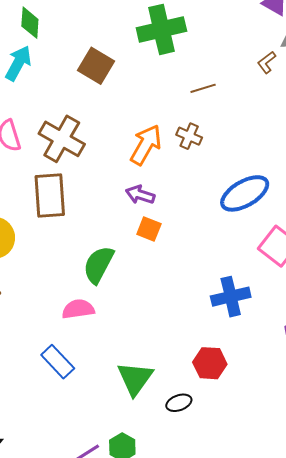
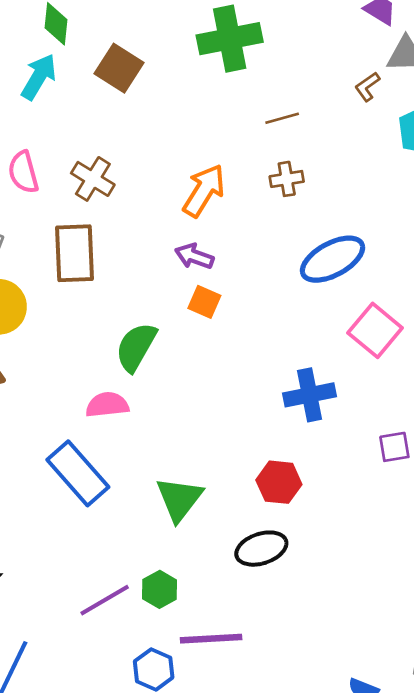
brown square: (96, 66) -> (119, 68), moved
brown cross: (189, 136) -> (287, 179), moved, turned -35
brown cross: (62, 139) -> (93, 179), size x0.7
blue rectangle: (58, 362) -> (78, 473), size x1.4
black ellipse: (179, 403) -> (261, 549), moved, size x1.5

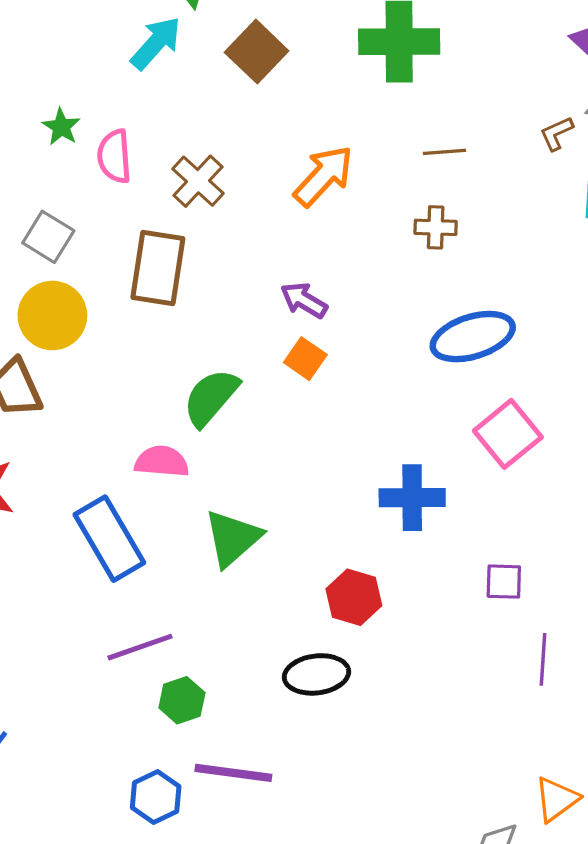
orange arrow: (204, 190) -> (323, 176), moved
green triangle: (179, 499) -> (233, 538), moved
purple line: (105, 600) -> (140, 647), moved

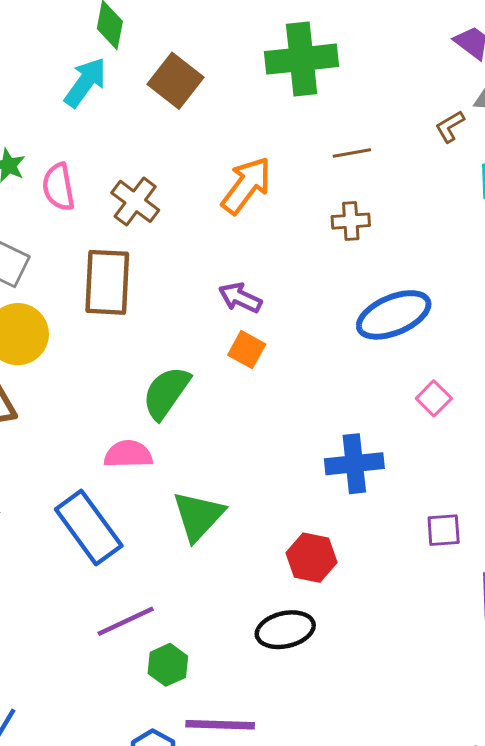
pink square: (508, 434) -> (434, 398), size x0.6

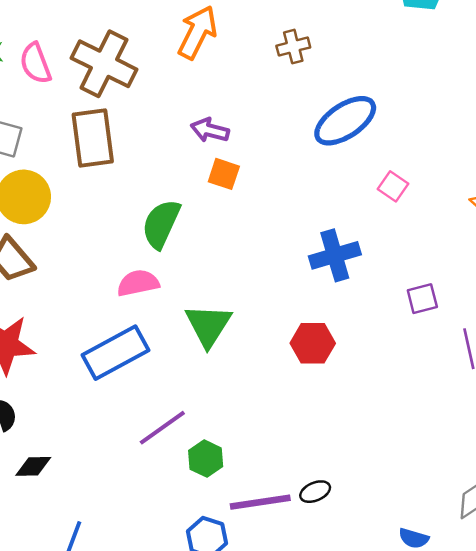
brown cross: (135, 201) -> (104, 64), size x1.5
blue rectangle: (89, 528) -> (116, 353), turned -72
black ellipse: (285, 630) -> (315, 492), moved, size x0.6

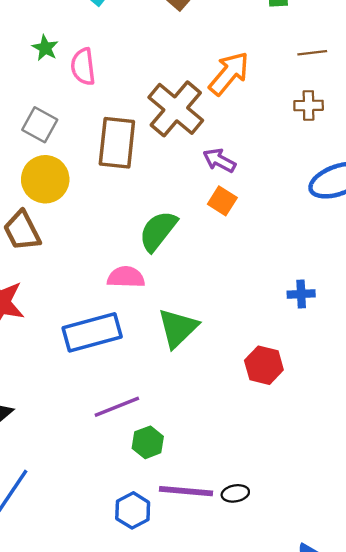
brown cross: (104, 64) -> (176, 109), moved
blue cross: (335, 255) -> (301, 294), size x0.6

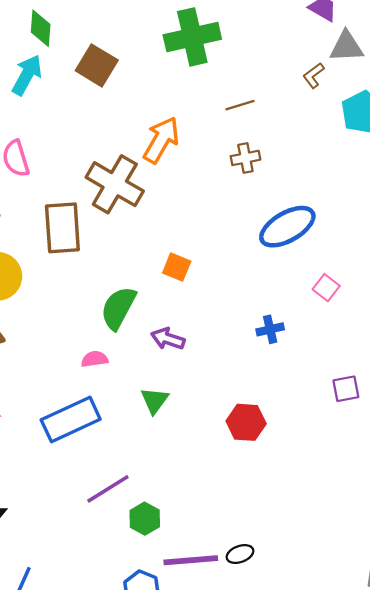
purple arrow: (219, 160) -> (168, 339), moved
pink semicircle: (126, 277) -> (95, 359), size x0.7
blue cross: (301, 294) -> (270, 329), moved
green triangle: (178, 328) -> (155, 400), size x0.7

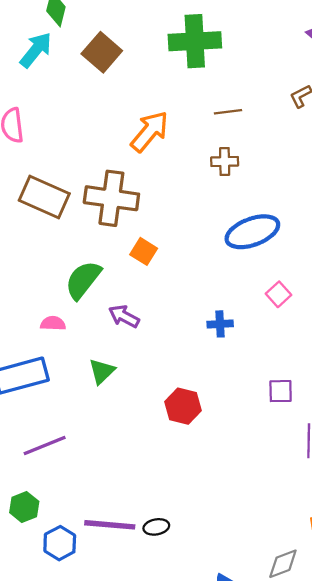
brown cross: (115, 184) -> (111, 198), moved, turned -32
brown rectangle: (62, 228) -> (44, 197), turned -72
green hexagon: (145, 519) -> (24, 507), moved

